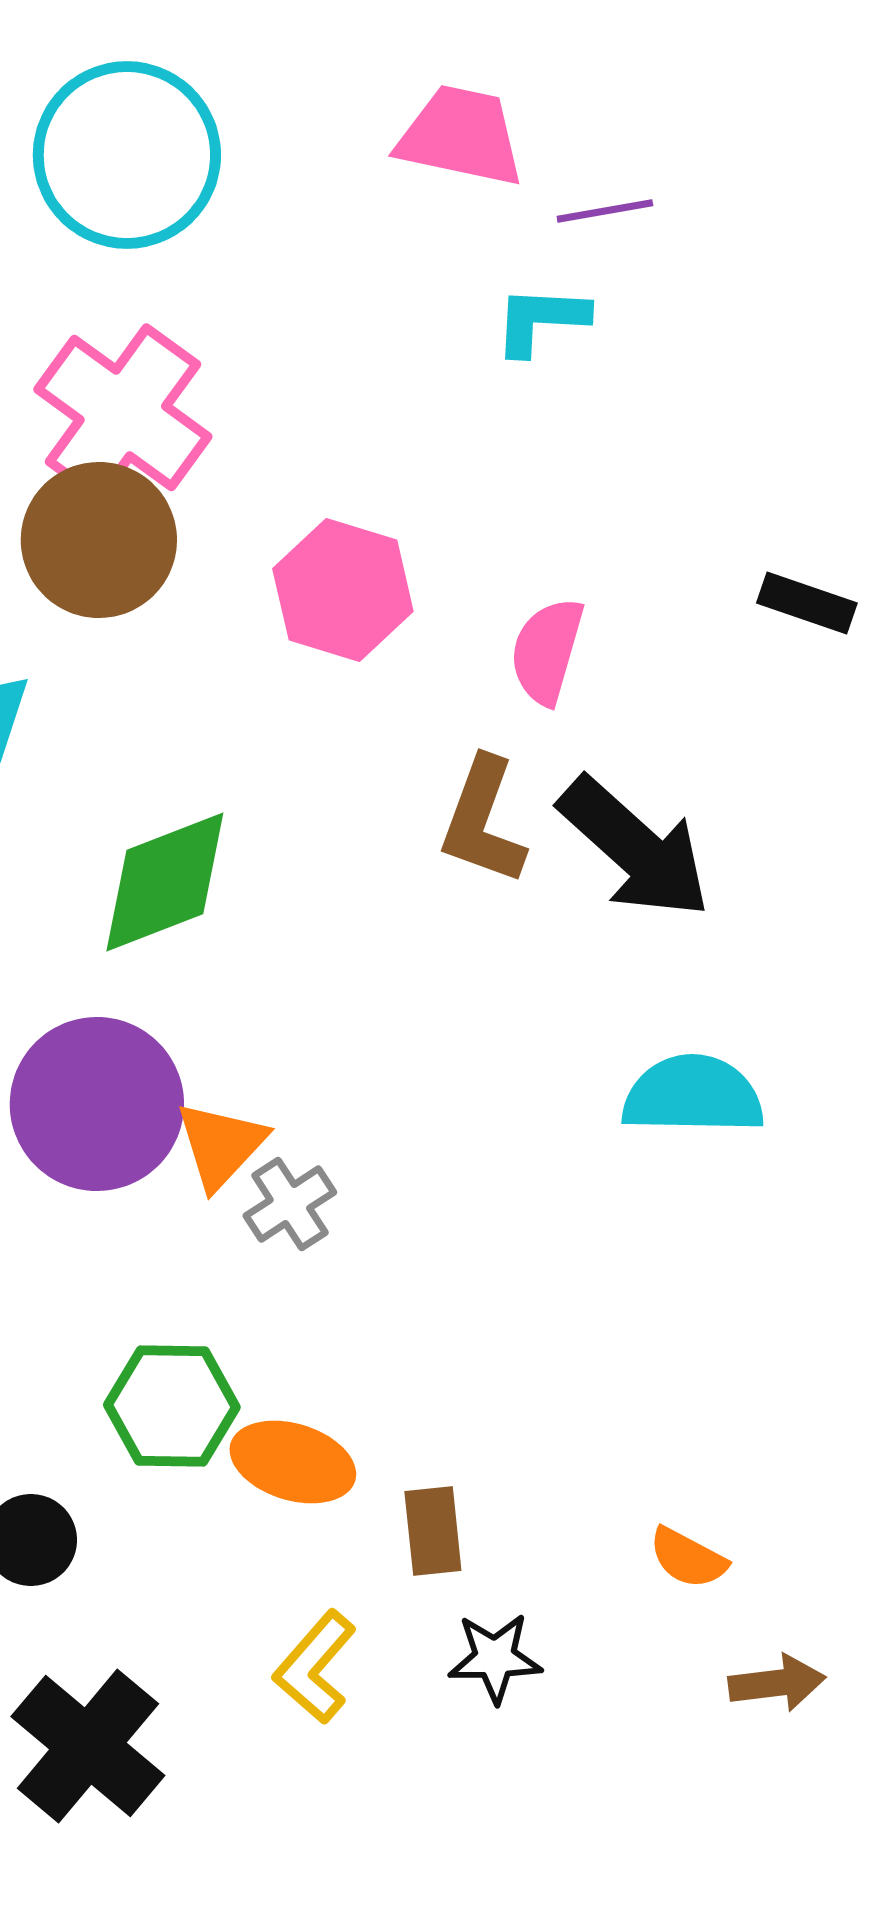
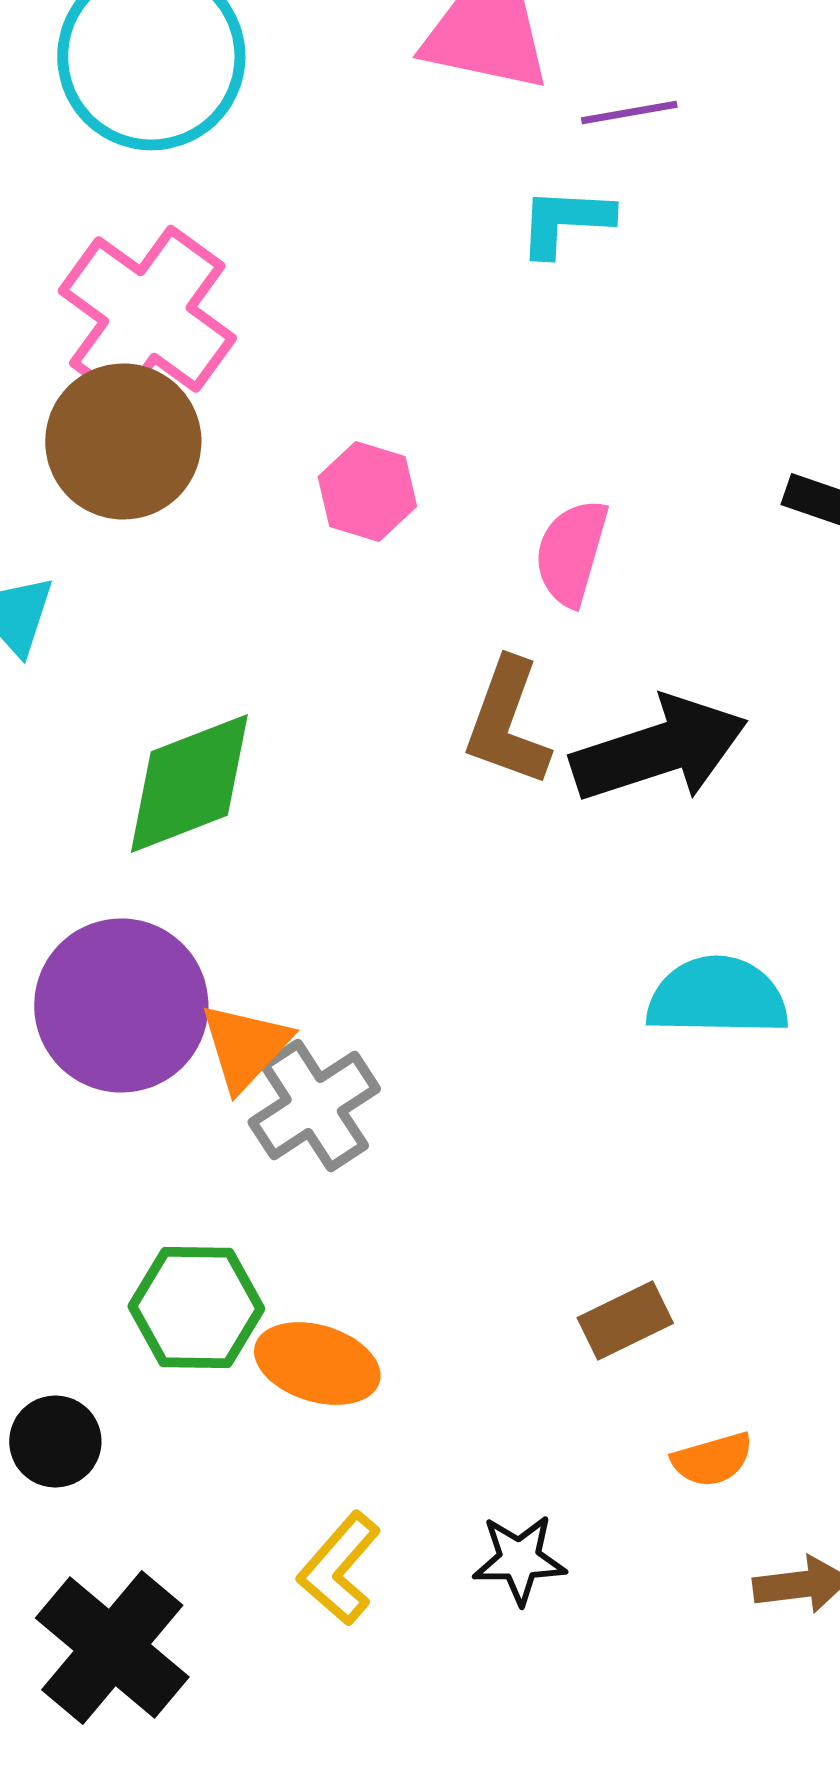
pink hexagon: (343, 590) -> (367, 492), size x0.7
black arrow: (635, 848) -> (659, 750), turned -60
gray cross: (290, 1204) -> (314, 1106), size x1.4
brown rectangle: (433, 1531) -> (625, 1320), moved, turned 70
orange semicircle: (688, 1558) -> (712, 1460), turned -44

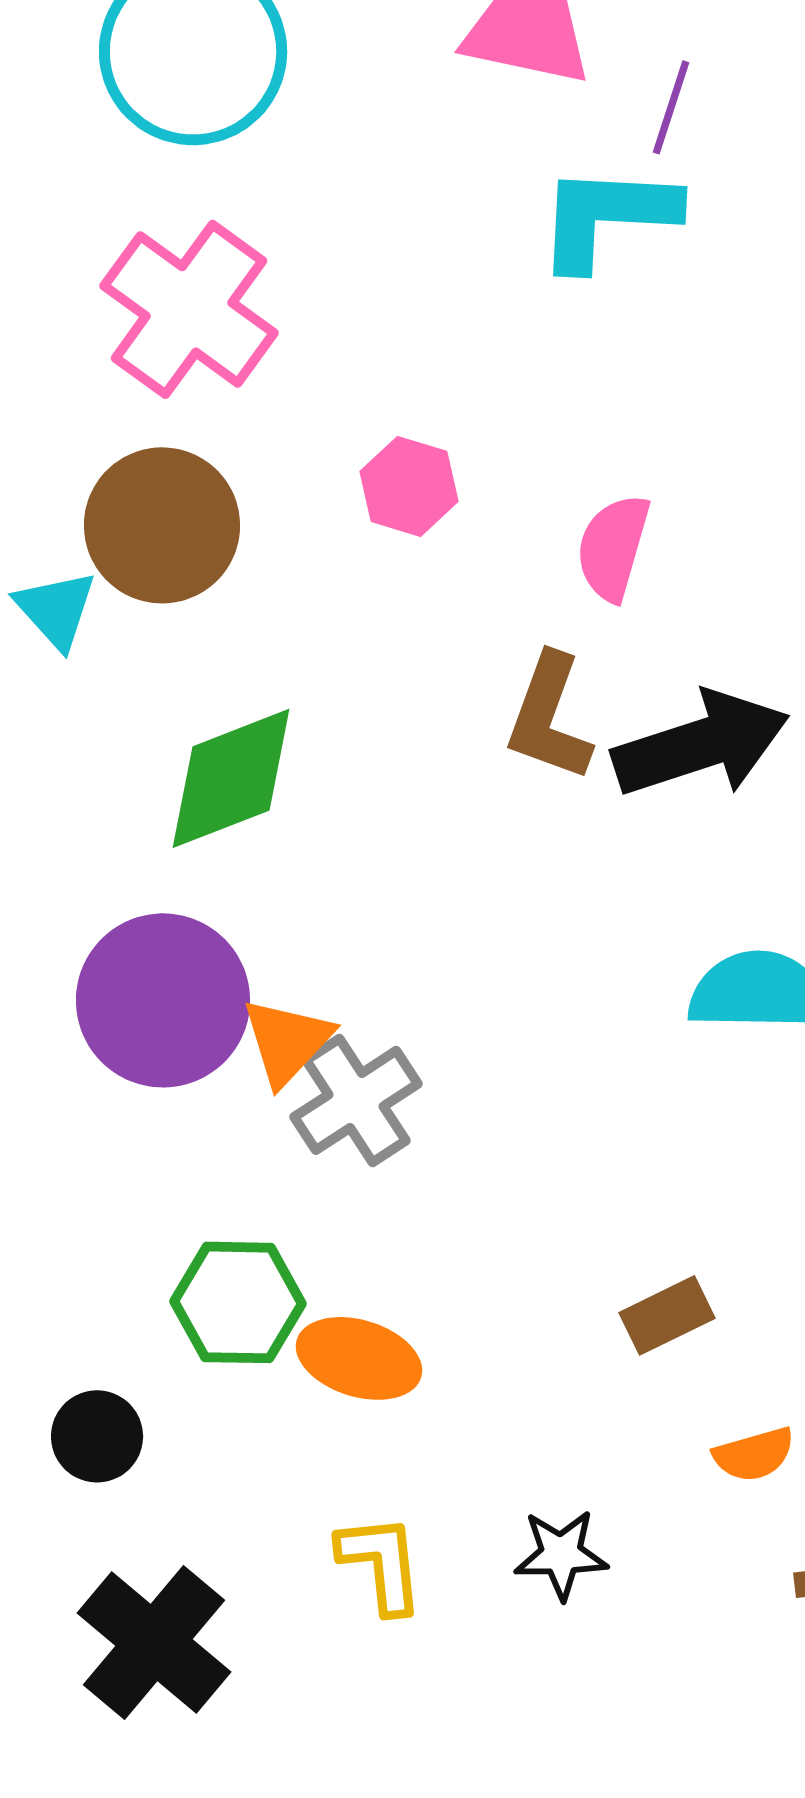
purple line: (629, 112) -> (671, 107), turned -62
cyan L-shape: (565, 222) -> (607, 216), size x1.5
brown circle: (123, 442) -> (162, 525), moved
yellow L-shape: (339, 1568) -> (381, 1563), turned 133

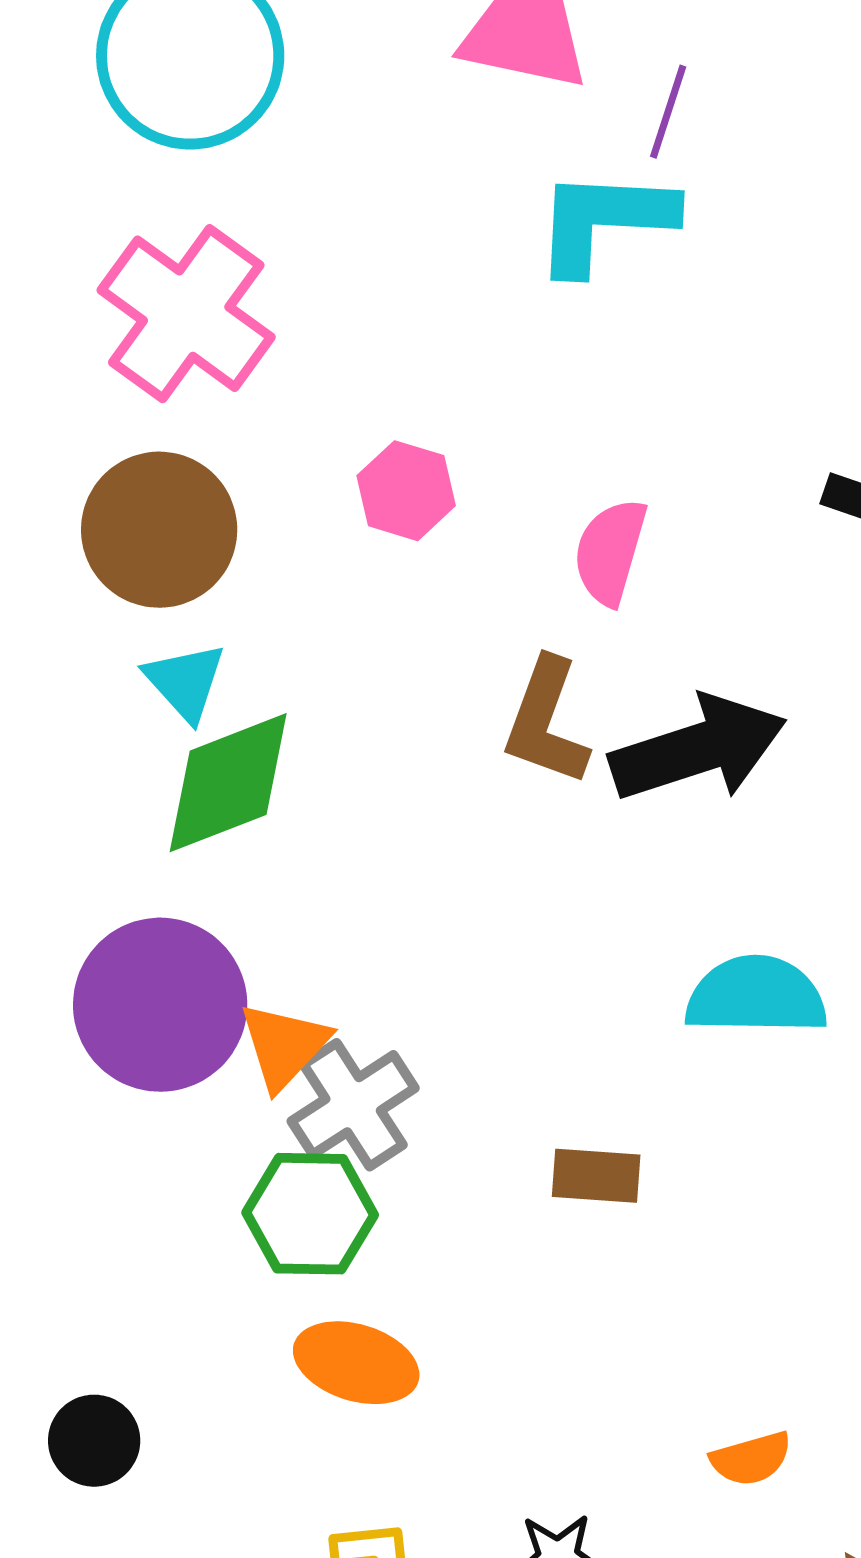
cyan triangle: (56, 609) -> (185, 682), moved
green hexagon: (238, 1302) -> (310, 1214), moved
brown rectangle: (667, 1315) -> (596, 1176), moved, turned 30

